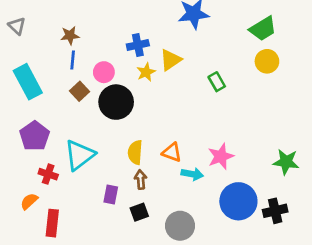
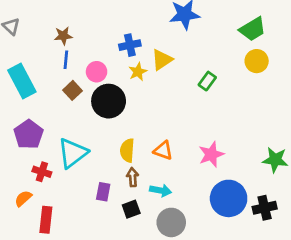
green rectangle: (217, 82) -> (207, 81), turned 66
cyan arrow: (192, 174) -> (161, 190), moved

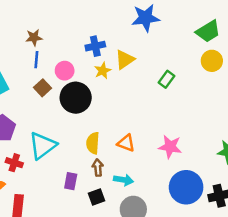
pink star: (211, 154) -> (170, 147), turned 30

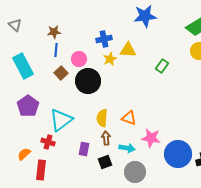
yellow triangle: (125, 60) -> (128, 50), turned 36
pink star: (170, 147) -> (151, 138), moved
red cross: (14, 163) -> (48, 142), moved

